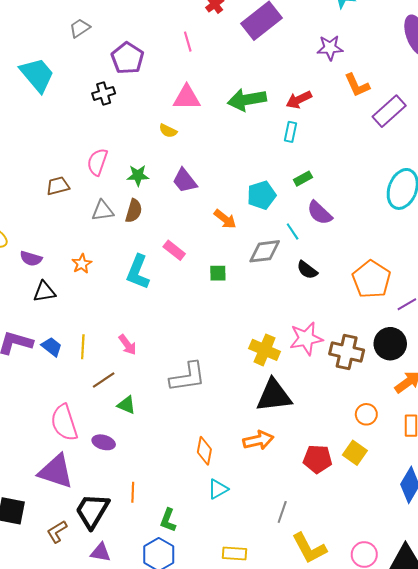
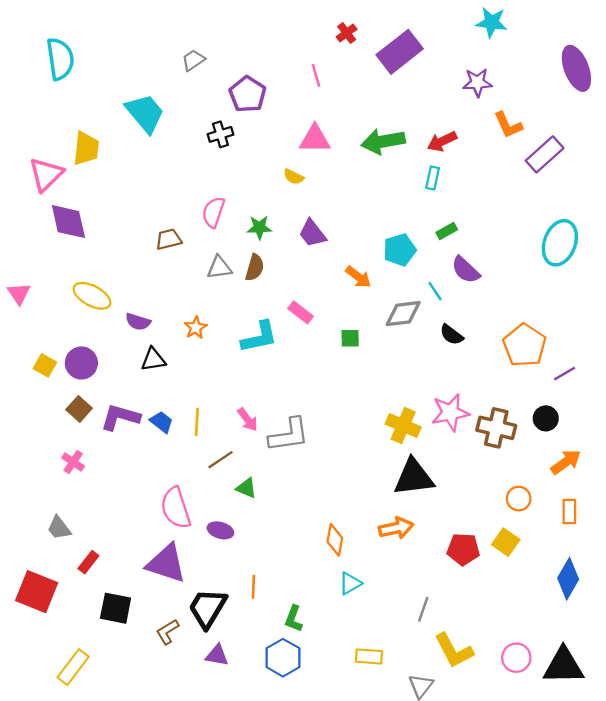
cyan L-shape: (138, 272) -> (259, 337), turned -124
black circle: (390, 344) -> (546, 418), size x0.7
gray L-shape: (188, 377) -> (289, 435), moved

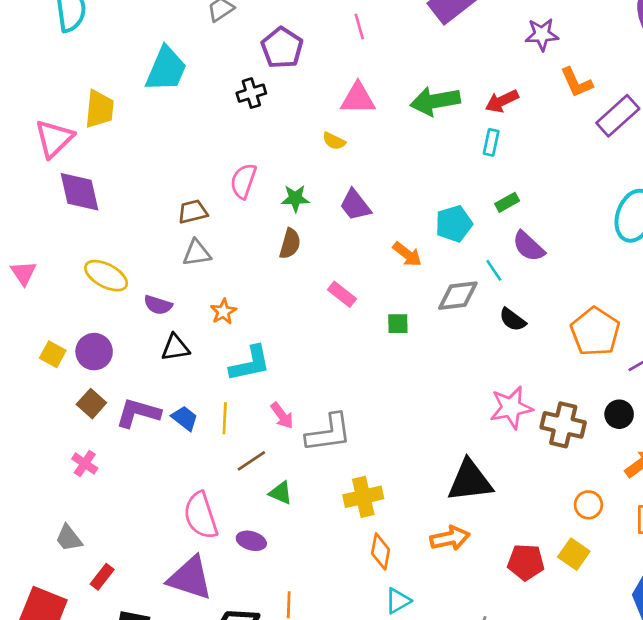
cyan trapezoid: (145, 113) -> (166, 69), turned 63
gray triangle: (219, 268) -> (197, 253), moved
cyan L-shape: (259, 337) -> (250, 364), moved
yellow cross: (403, 425) -> (363, 497), moved, turned -36

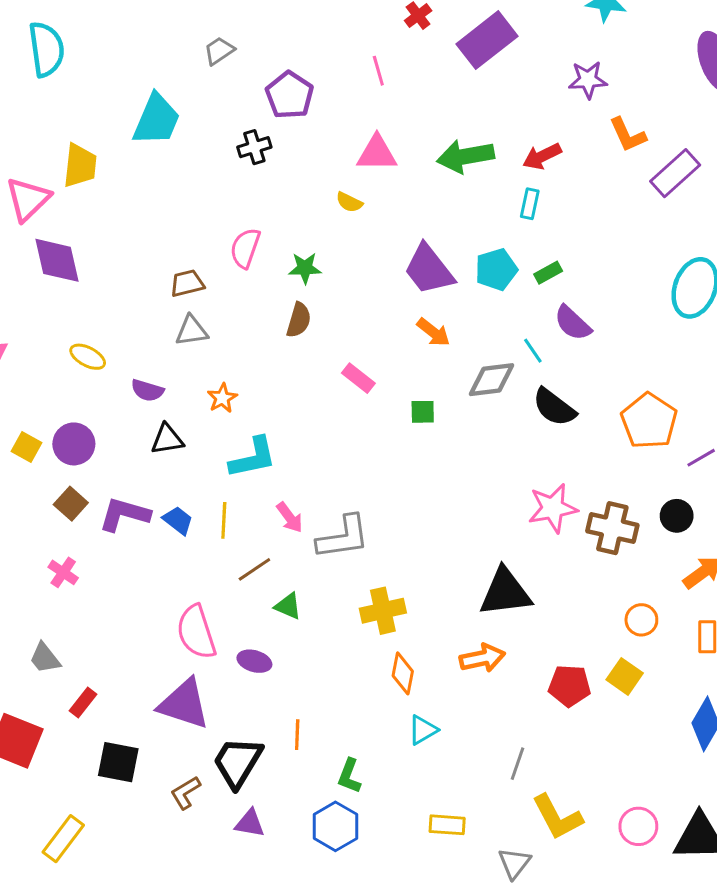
purple trapezoid: (355, 205) -> (429, 270), moved, size x1.4
cyan pentagon: (454, 224) -> (496, 270), moved
yellow ellipse: (106, 276) -> (88, 357), size x0.7
black semicircle: (513, 320) -> (554, 407), size x1.4

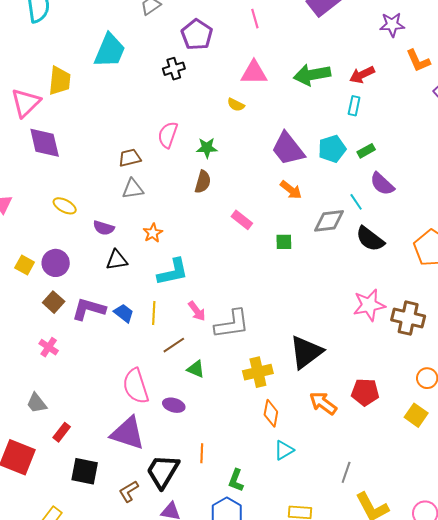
black triangle: (505, 592) -> (306, 352), moved, turned -30
orange arrow: (482, 658) -> (323, 403), turned -132
red pentagon: (570, 686) -> (365, 392), moved

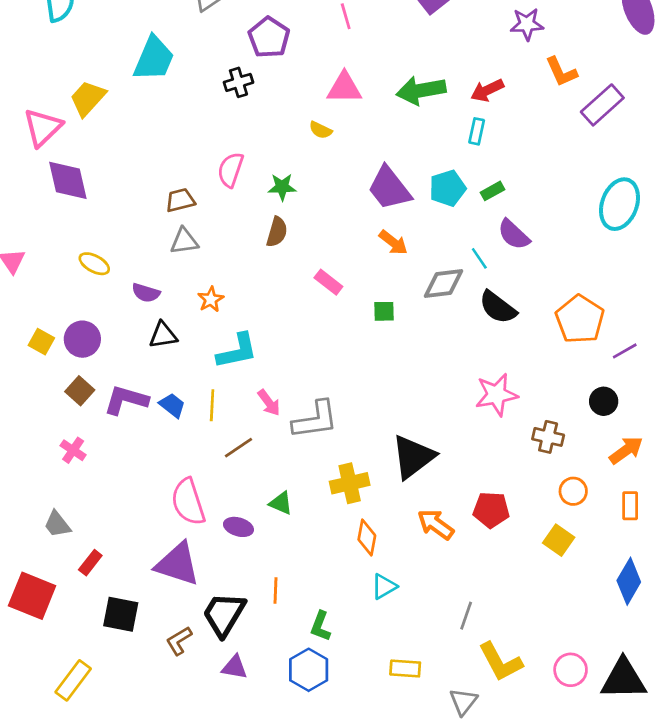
yellow trapezoid: (60, 81) -> (88, 98), turned -144
brown cross: (408, 318) -> (548, 437), moved, size x0.7
green triangle: (196, 369) -> (281, 503), moved

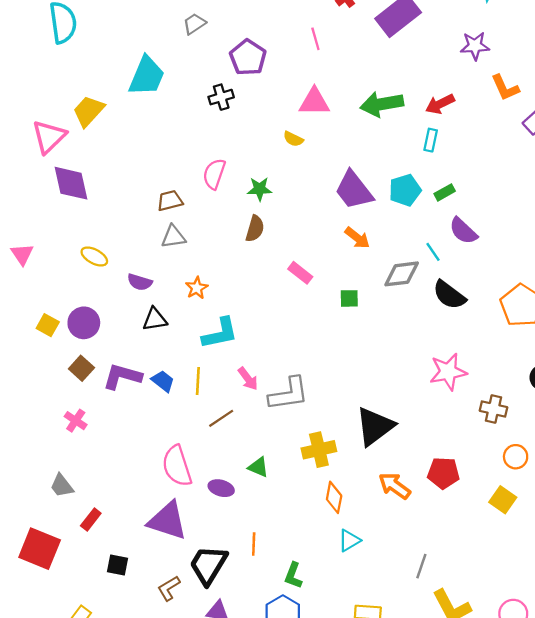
black square: (121, 614) -> (118, 565), size x0.7

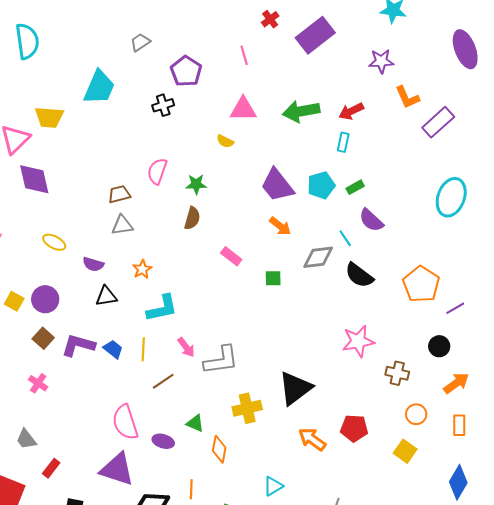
yellow trapezoid: (88, 111) -> (49, 117), turned -128
orange diamond: (334, 497) -> (219, 449), moved

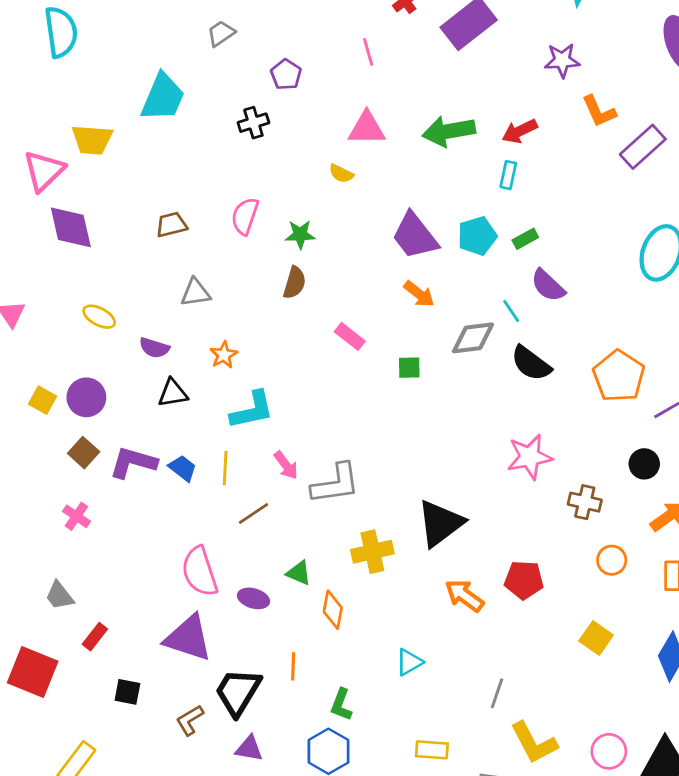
purple pentagon: (186, 71) -> (286, 75), size x0.7
brown trapezoid: (119, 194) -> (171, 225), moved
yellow square: (405, 451) -> (596, 638), moved

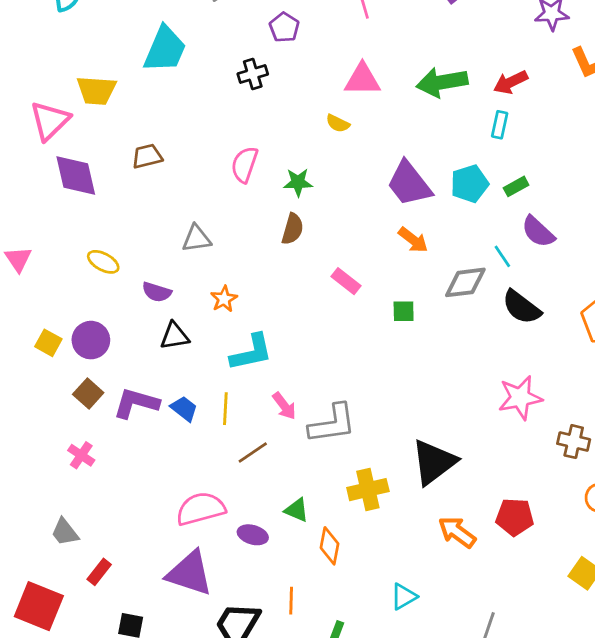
brown trapezoid: (171, 225) -> (147, 156), moved
pink semicircle: (200, 572) -> (201, 509), turned 93

